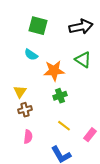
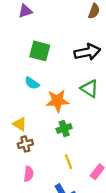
yellow triangle: (20, 92) -> (20, 124), turned -32
yellow line: (64, 126) -> (69, 162), turned 32

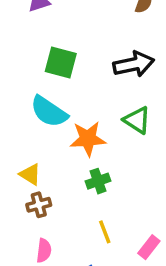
cyan semicircle: (32, 83) -> (49, 112), size x1.6

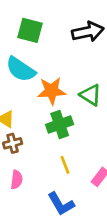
green triangle: (137, 120) -> (91, 95), moved
green cross: (98, 181) -> (60, 124), size x1.4

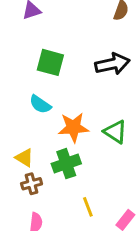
cyan semicircle: (21, 69) -> (40, 104), size x0.7
green cross: (60, 124) -> (66, 164), moved

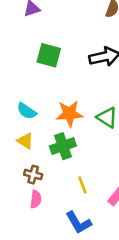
cyan semicircle: (40, 104) -> (27, 111), moved
brown cross: (32, 184) -> (33, 175), moved, turned 30

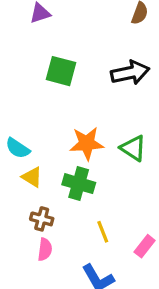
cyan semicircle: (27, 111) -> (18, 148), moved
green cross: (63, 146) -> (79, 184), turned 35

